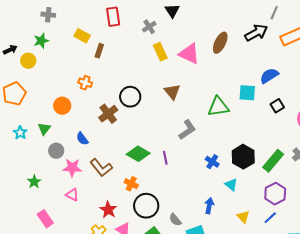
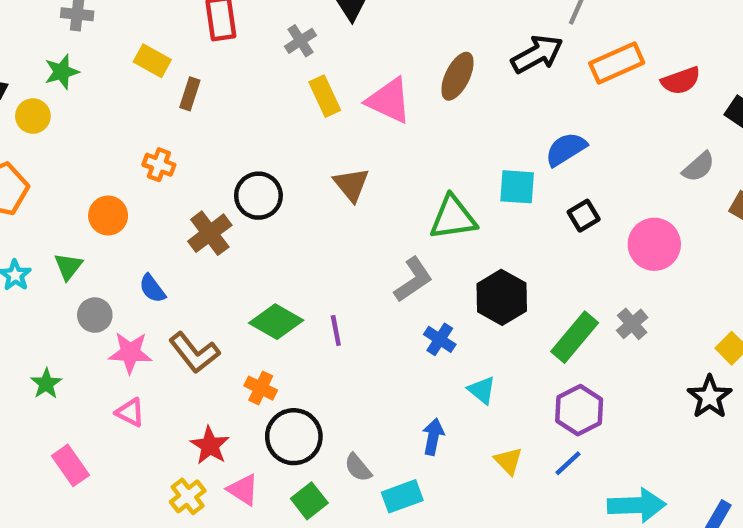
gray L-shape: (187, 130) -> (413, 280), moved
black hexagon: (243, 157) -> (502, 297), moved

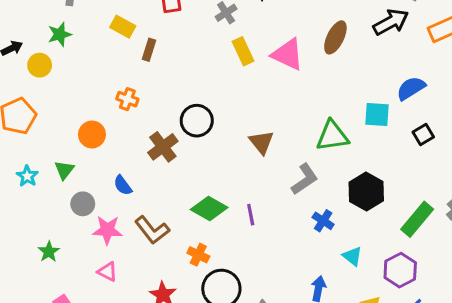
brown triangle: (351, 185) -> (261, 142), moved
purple hexagon: (579, 410) -> (400, 270), moved

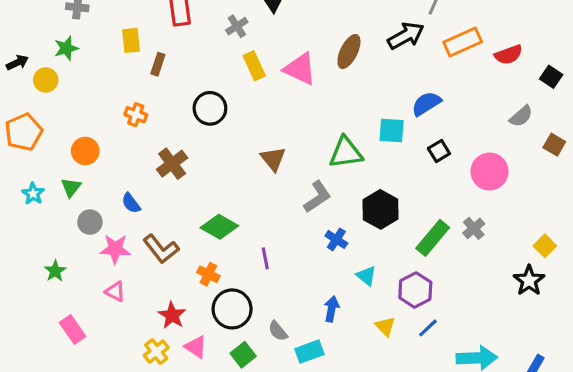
yellow rectangle: (123, 27) -> (131, 40), turned 55
black circle: (197, 121) -> (210, 108), moved
orange circle: (92, 135) -> (85, 151), moved
purple line: (251, 215) -> (265, 258), moved

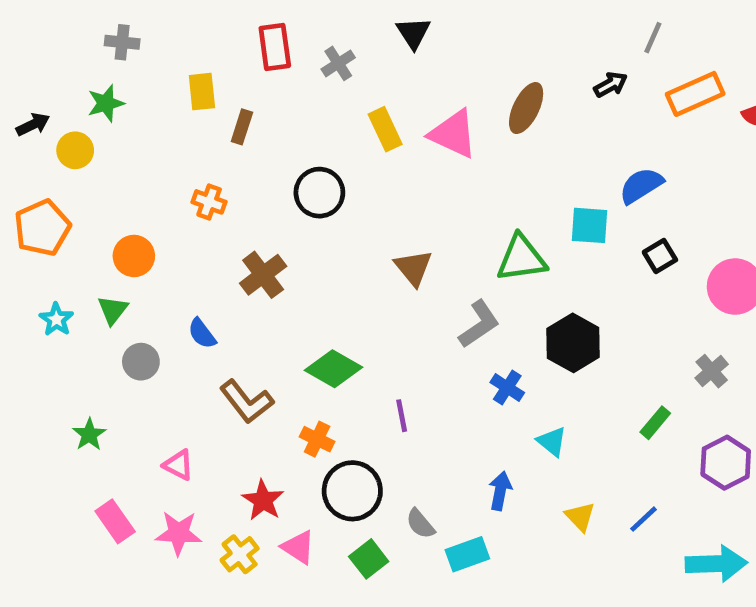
gray cross: (237, 26) -> (338, 63), moved
black arrow: (406, 36) -> (611, 85), size x0.6
green rectangle: (433, 238) -> (655, 423), moved, size x0.6
pink star: (115, 249) -> (178, 533), moved
purple hexagon: (415, 290) -> (726, 463), moved

